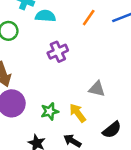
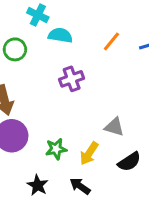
yellow arrow: (78, 113) -> (89, 153), turned -114
black semicircle: (112, 130) -> (129, 162), moved

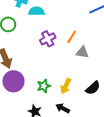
orange line: (111, 41) -> (72, 37), moved
gray triangle: (114, 127) -> (82, 52), moved

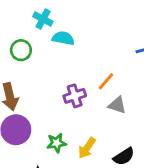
purple cross: (48, 39) -> (75, 96), moved

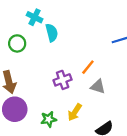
cyan semicircle: (63, 38) -> (52, 33), turned 66
yellow arrow: (87, 148) -> (75, 112), moved

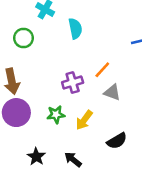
cyan semicircle: (52, 33) -> (75, 29), moved
green star: (49, 119) -> (56, 114), moved

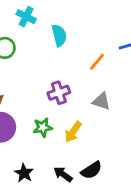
orange line: (102, 70) -> (97, 62), moved
black semicircle: (117, 141) -> (91, 170), moved

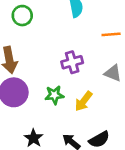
orange line: (97, 62) -> (111, 34), turned 42

